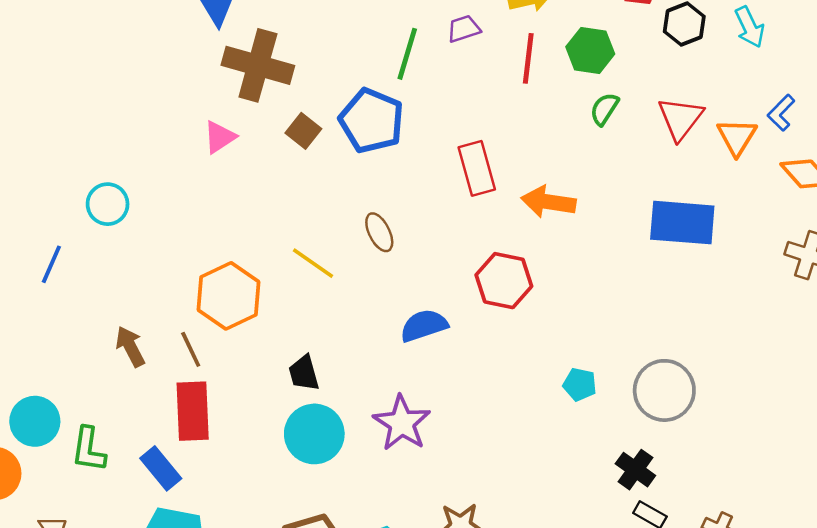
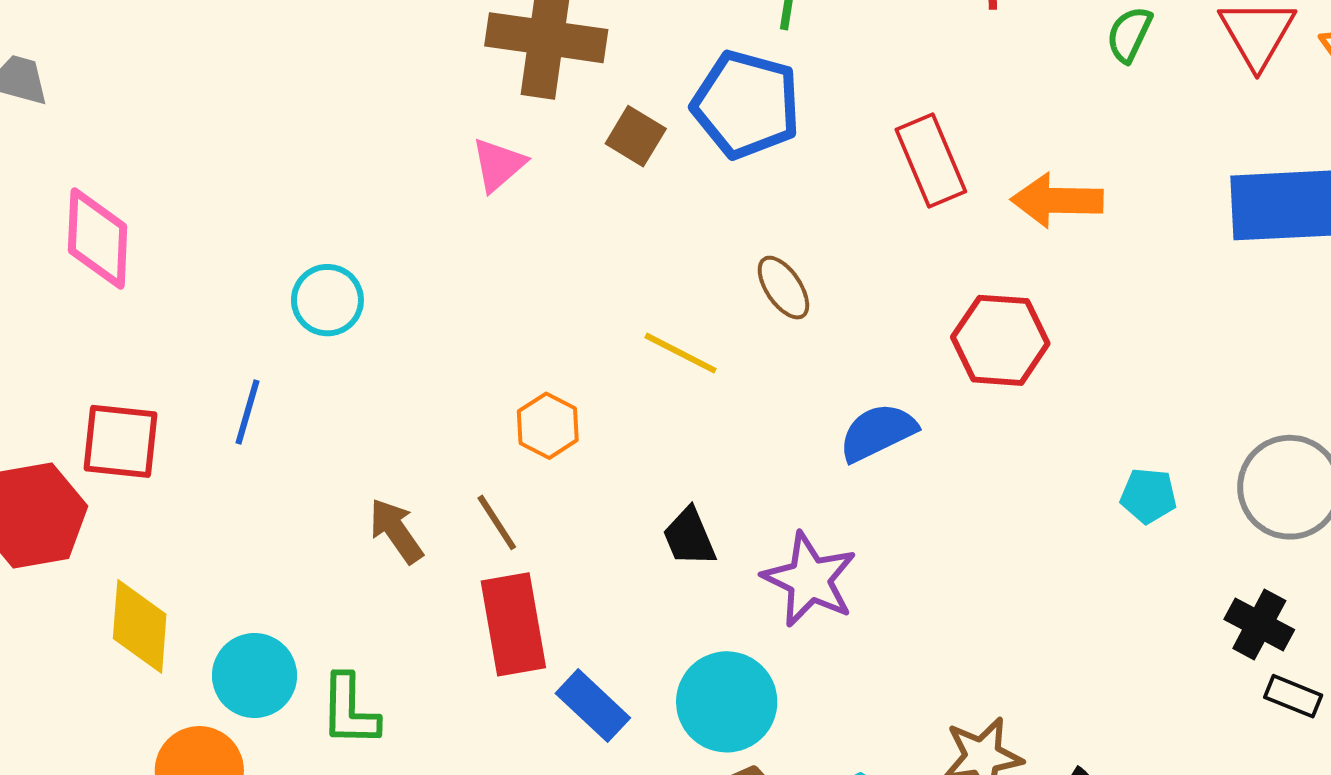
orange hexagon: (229, 296) -> (548, 426), size x0.6
purple star: (402, 423) -> (810, 580), moved
cyan circle: (314, 434) -> (727, 702), moved
blue rectangle: (161, 468) -> (593, 706), moved

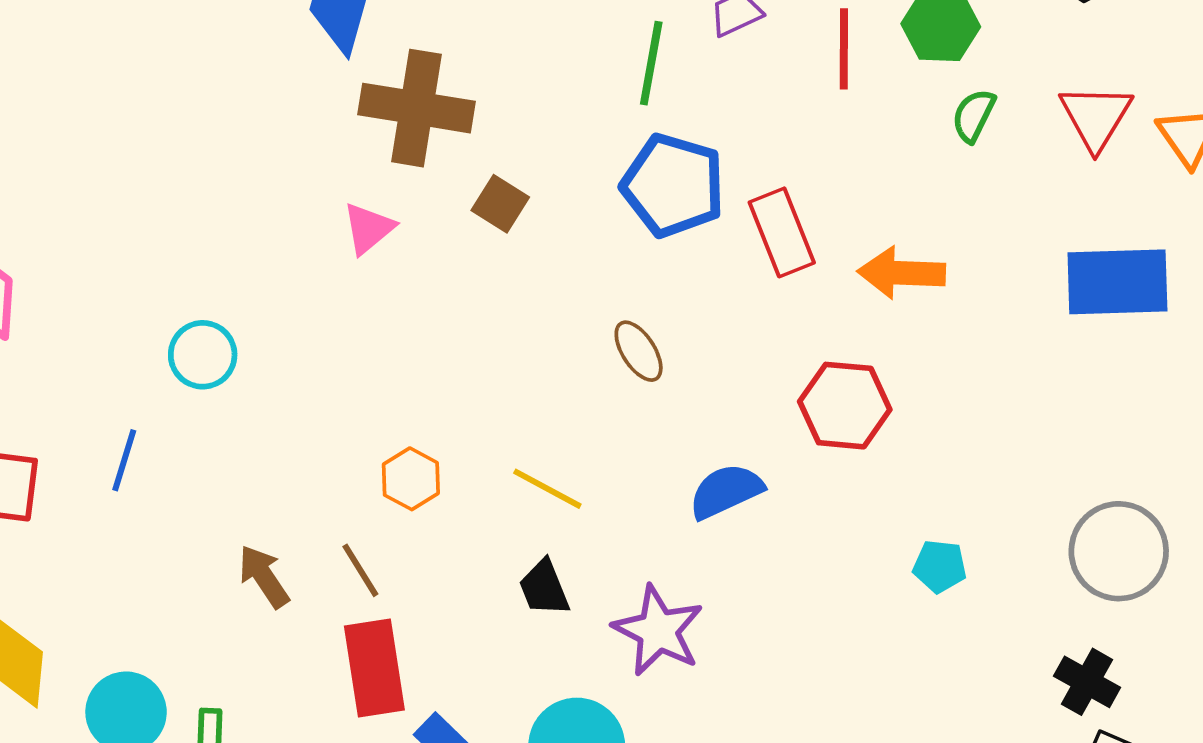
blue pentagon: (746, 104) -> (673, 185), moved
yellow line: (680, 353) -> (547, 489), moved
cyan pentagon: (1148, 496) -> (940, 566), moved

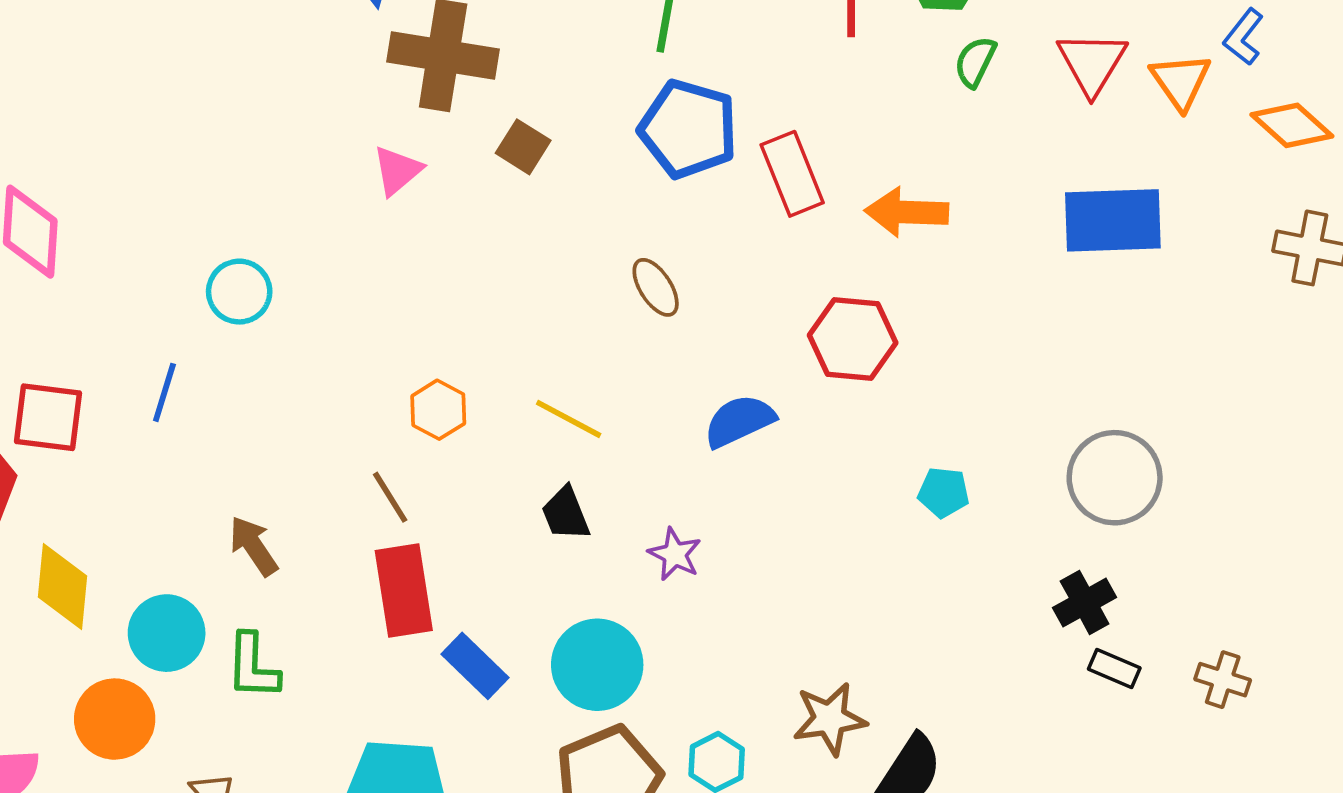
brown arrow: (264, 576) -> (254, 546), moved
purple star: (658, 631) -> (675, 554), size x0.6
black cross: (1087, 682) -> (1085, 603), turned 32

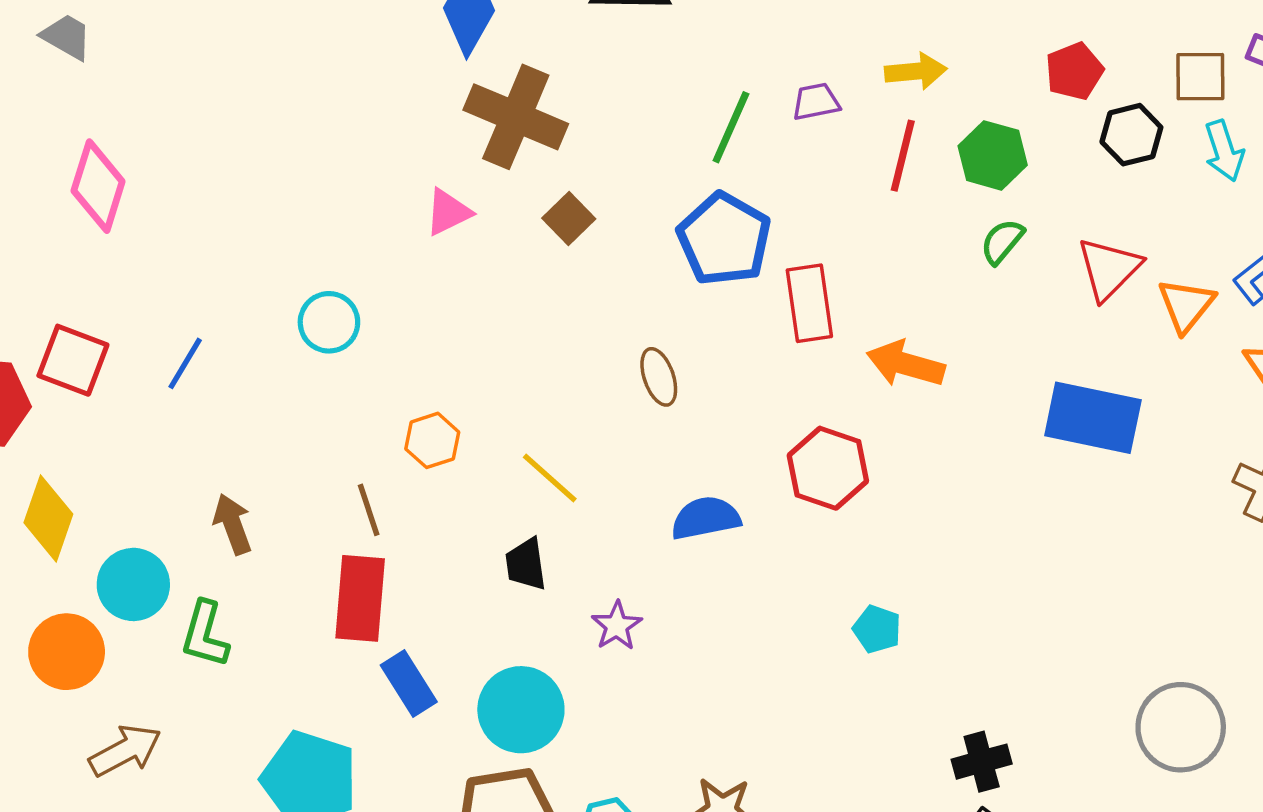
cyan circle: (239, 292) -> (329, 322), moved
gray circle: (1115, 478) -> (1181, 727), moved

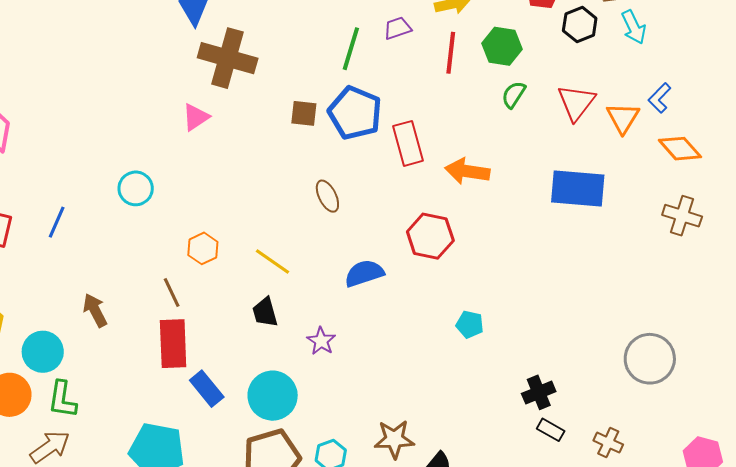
brown square: (569, 218) -> (304, 113), moved, turned -32
green L-shape: (205, 634) -> (62, 399), moved

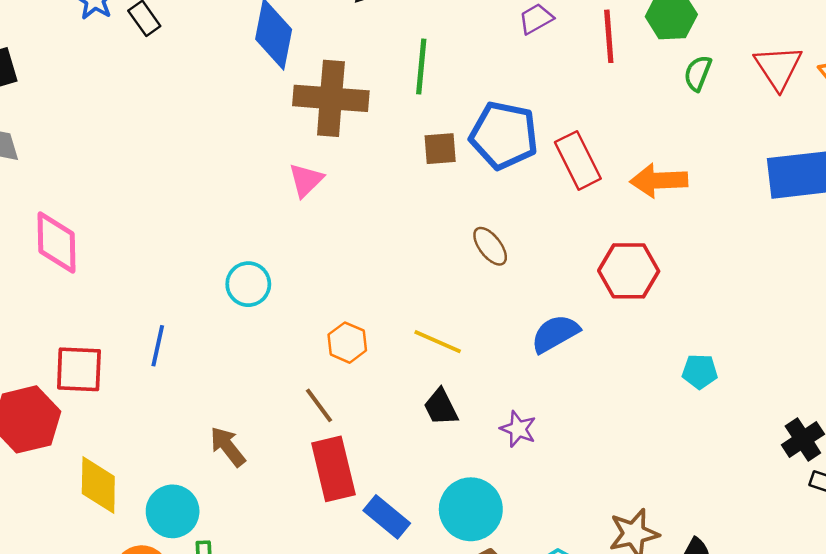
green line: (351, 49) -> (421, 66), moved

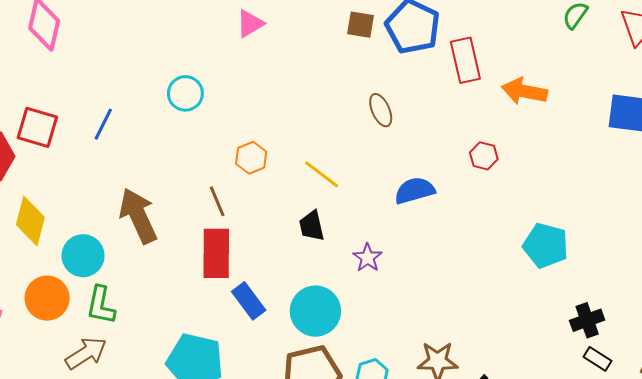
red hexagon: (629, 271) -> (484, 156), size x0.6
cyan pentagon: (700, 371) -> (546, 245), moved, size x1.6
brown arrow: (228, 447) -> (138, 216), size x1.6

